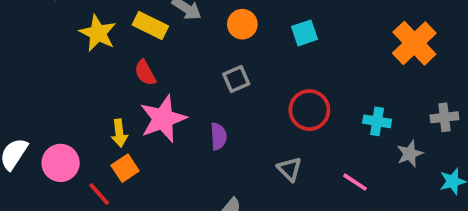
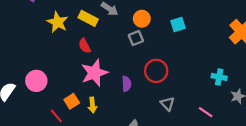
gray square: (236, 79) -> (136, 38), moved
red circle: (309, 110) -> (156, 71), moved
yellow arrow: (119, 133) -> (92, 105), moved
pink circle: (61, 163) -> (36, 81), moved

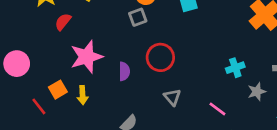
red semicircle: (85, 46) -> (63, 22), moved, turned 64
cyan cross: (219, 77) -> (235, 68), turned -32

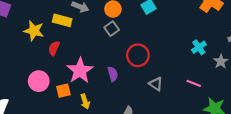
pink circle: (17, 64) -> (39, 81), moved
orange square: (58, 90) -> (63, 91), moved, turned 32

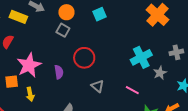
gray square: (112, 29) -> (63, 30), turned -32
cyan cross: (199, 47) -> (141, 57), size x1.5

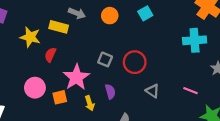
gray square: (63, 30) -> (105, 59), moved
cyan cross: (141, 57) -> (195, 40), moved, turned 30
purple semicircle: (59, 72) -> (110, 92), moved
yellow arrow: (30, 94) -> (90, 103), moved

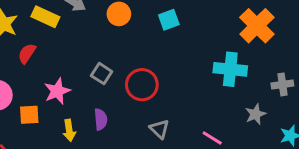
pink star: (76, 77) -> (57, 91), size x0.7

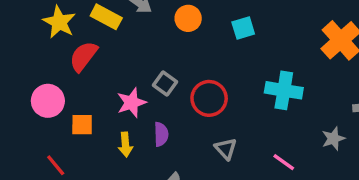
red semicircle: (27, 53) -> (83, 56), size x1.4
cyan cross: (230, 69) -> (284, 90), moved
pink star: (57, 91) -> (131, 103), moved

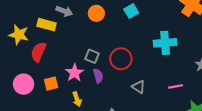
orange square: (82, 125) -> (51, 84), moved
purple semicircle: (161, 134) -> (98, 76), moved
pink line: (284, 162) -> (176, 86), turned -32

